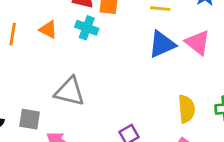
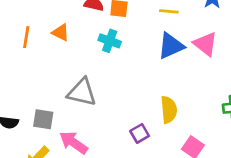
cyan cross: (87, 28) -> (110, 41), moved
yellow semicircle: (186, 109) -> (169, 110), moved

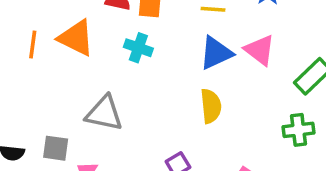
orange triangle: (61, 32) -> (76, 38), size x1.6
yellow semicircle: (169, 110) -> (211, 106), moved

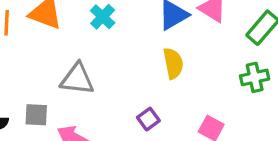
cyan cross: (138, 48) -> (103, 17), turned 30

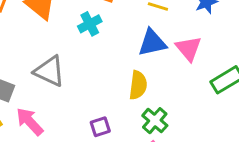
green cross: (255, 77) -> (155, 121), moved, turned 35

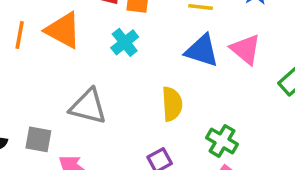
blue triangle: (152, 43) -> (202, 51), turned 40
yellow semicircle: (138, 85) -> (172, 104), moved

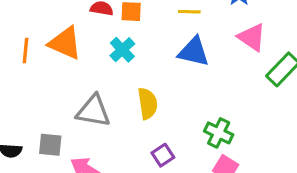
pink triangle: (246, 49) -> (252, 37), moved
yellow semicircle: (172, 104) -> (148, 104), moved

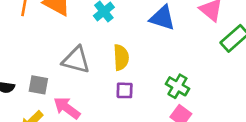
purple square: (163, 155) -> (125, 90), moved, turned 30

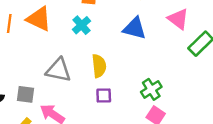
green cross: (177, 86) -> (151, 89), turned 30

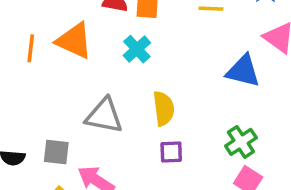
blue triangle: (135, 28) -> (243, 71), moved

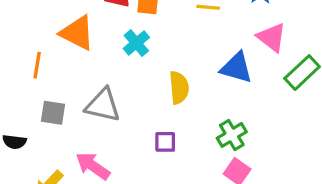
orange line: (31, 48) -> (37, 65), moved
yellow semicircle: (164, 108) -> (179, 88), moved
gray square: (56, 152) -> (53, 113), moved

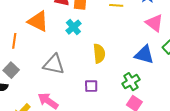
blue triangle: (236, 68) -> (144, 55), moved
gray square: (53, 113) -> (11, 70), moved, turned 35

